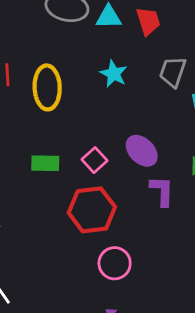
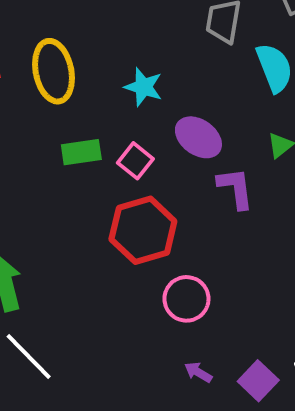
cyan star: (114, 74) -> (143, 87), moved
green rectangle: (45, 163) -> (81, 152), moved

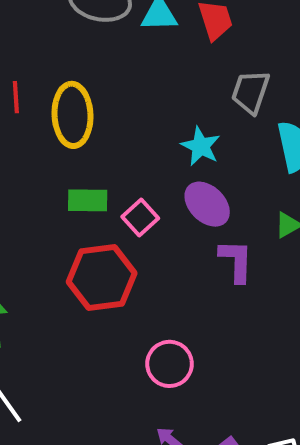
cyan star: (143, 87) -> (201, 146), moved
red hexagon: (143, 230) -> (102, 278), moved

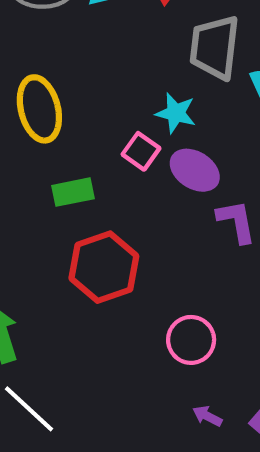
gray trapezoid: (251, 92) -> (215, 47), size x1.4
pink square: (140, 218) -> (141, 151), moved

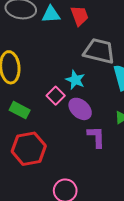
gray trapezoid: (215, 47) -> (99, 51), turned 88
green rectangle: (73, 192) -> (20, 110), turned 30

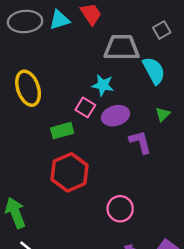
purple ellipse: (80, 109) -> (115, 116), turned -45
green rectangle: (20, 110) -> (62, 131), moved, turned -30

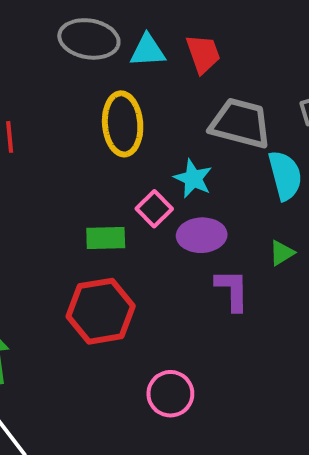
yellow ellipse: (28, 88) -> (123, 124), moved

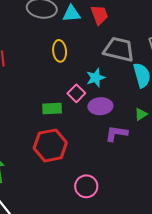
yellow ellipse: (123, 124) -> (60, 51), size x0.7
cyan star: (193, 179) -> (96, 78), turned 30
purple L-shape: (232, 290) -> (116, 133), turned -80

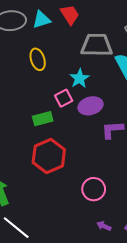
pink square: (76, 93) -> (64, 98), turned 30

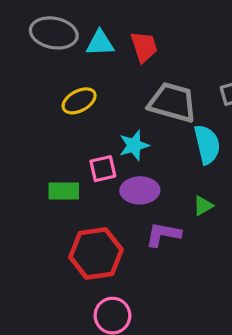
yellow ellipse: (38, 59) -> (79, 101), turned 65
red hexagon: (49, 156) -> (96, 253), moved

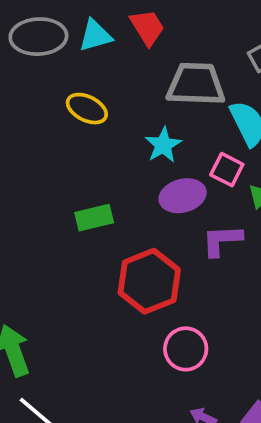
yellow ellipse: (79, 101) -> (87, 109), turned 68
pink square: (103, 169) -> (227, 170), moved, turned -36

